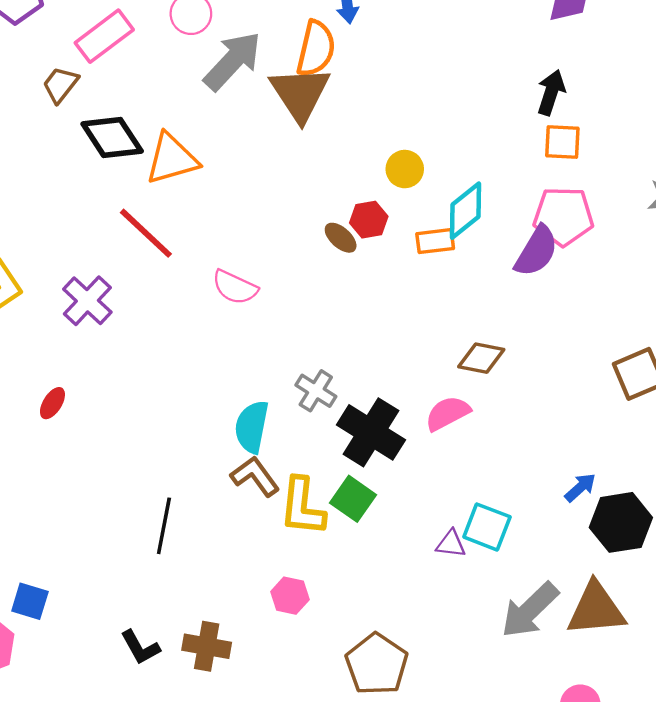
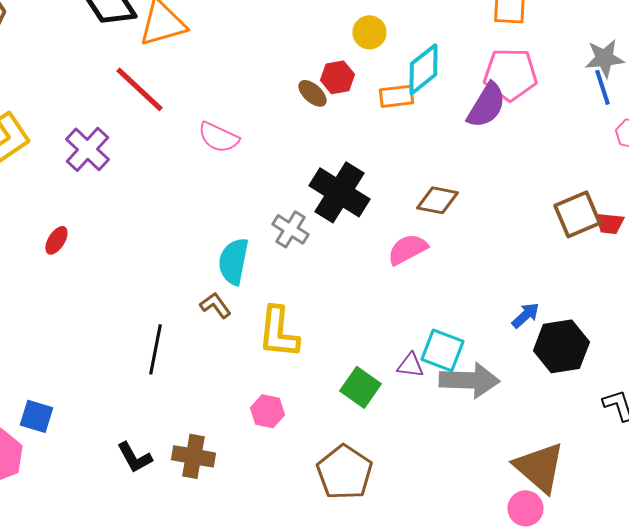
black cross: (371, 432) -> (339, 192), moved
brown L-shape: (255, 476) -> (215, 305), moved, size x0.7
green square: (353, 499) -> (360, 387), moved
brown triangle: (596, 609) -> (539, 467), moved, turned 46
gray arrow: (530, 610) -> (469, 380), moved, turned -134

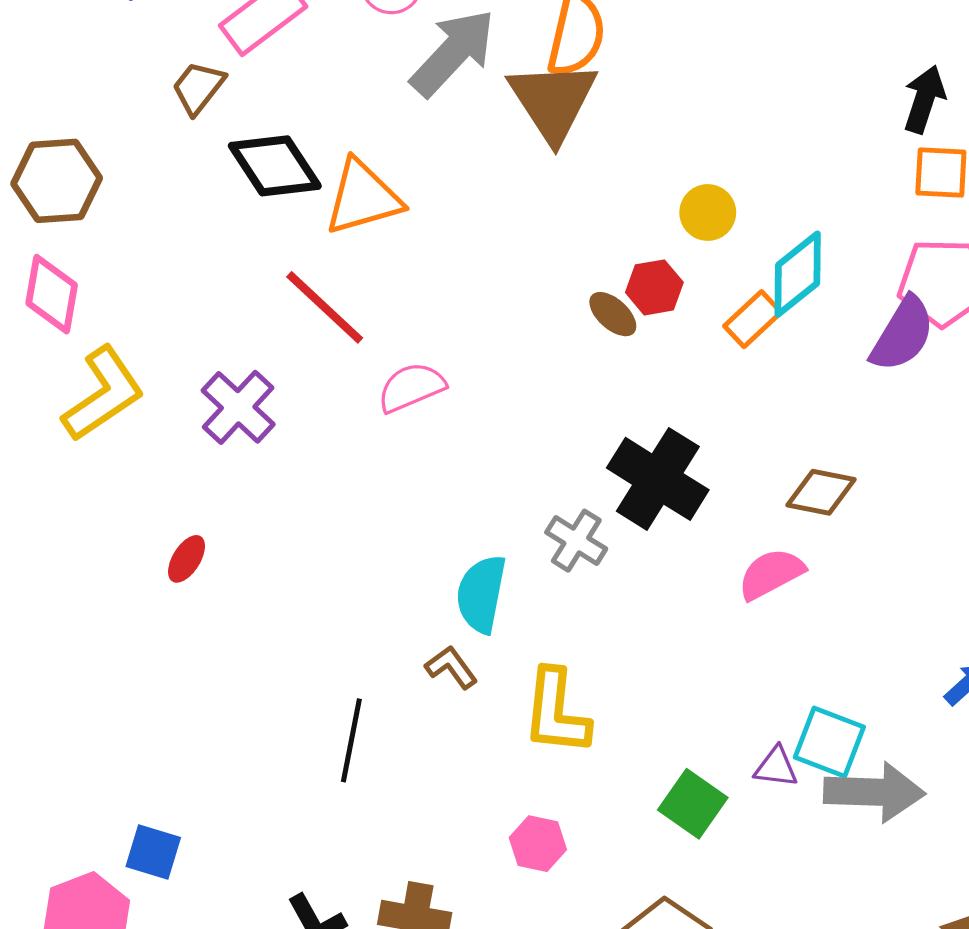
orange rectangle: (396, 96) -> (753, 319), turned -36
pink semicircle: (218, 137) -> (411, 387), moved, turned 132

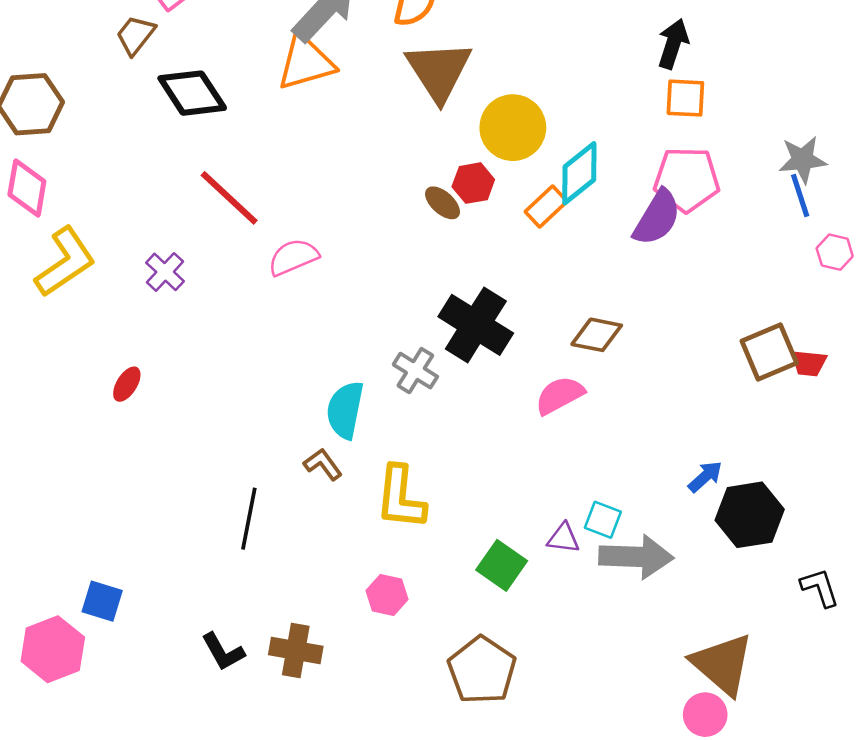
brown triangle: (553, 101) -> (439, 71), moved
orange triangle: (363, 198) -> (306, 62), moved
yellow circle: (708, 213) -> (513, 128), size x1.6
purple cross: (238, 407) -> (165, 272), size x0.7
cyan square: (829, 742) -> (603, 520), size x0.7

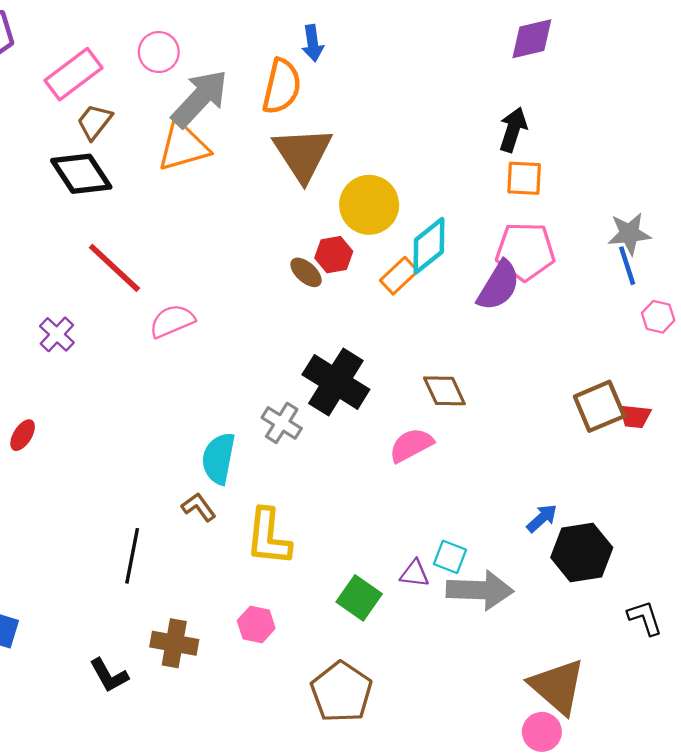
brown trapezoid: (135, 35) -> (95, 122), moved
brown diamond: (597, 335) -> (444, 391), turned 54
brown cross: (296, 650) -> (174, 643), moved

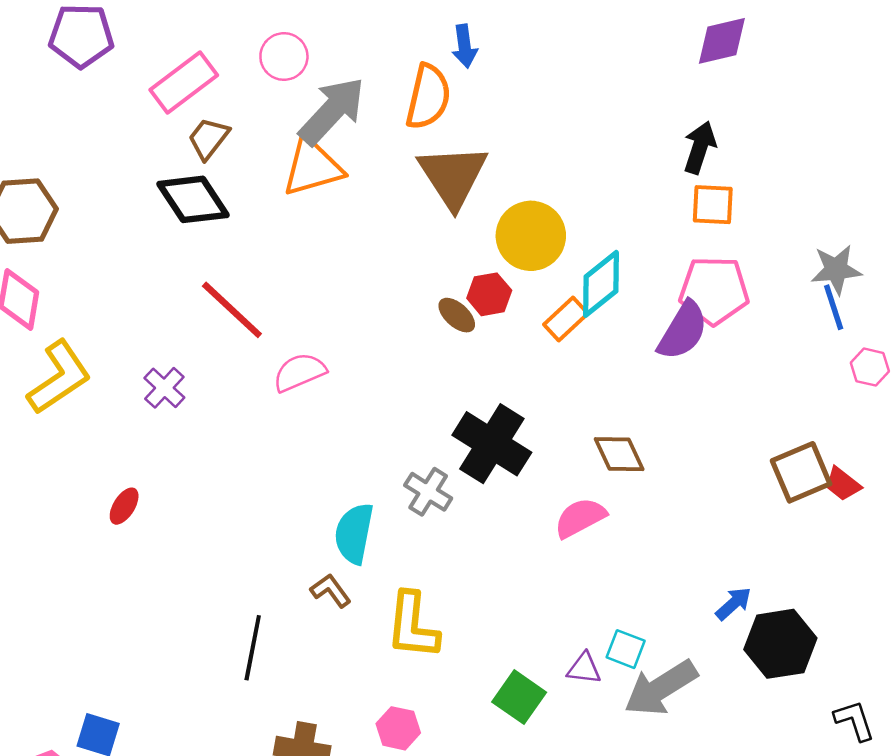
red trapezoid: (635, 416) -> (843, 484), turned 32
gray arrow: (480, 590) -> (661, 688), turned 146

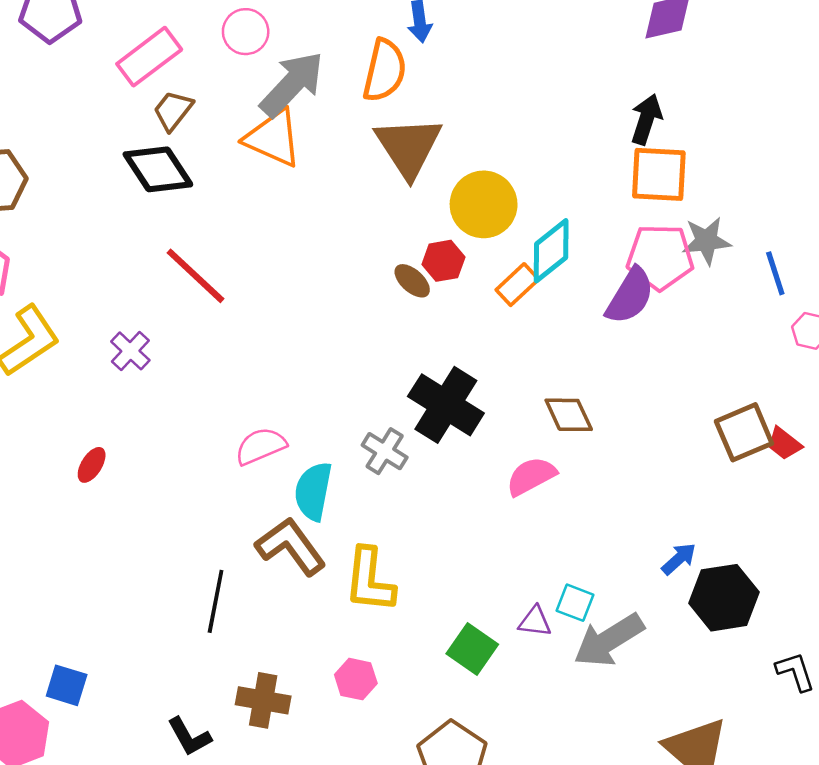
orange triangle: (313, 167) -> (273, 138), turned 40
orange square: (713, 205) -> (659, 174), size x1.4
gray star: (836, 270) -> (706, 241), moved
pink semicircle: (300, 372) -> (261, 446), moved
brown L-shape: (331, 591) -> (291, 546), size x1.8

